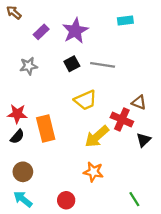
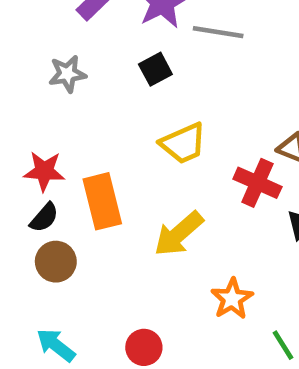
gray line: (103, 65) -> (218, 32), moved
yellow arrow: (97, 137) -> (179, 234), moved
brown circle: (23, 172) -> (56, 262), moved
orange star: (93, 172) -> (232, 299), moved, turned 30

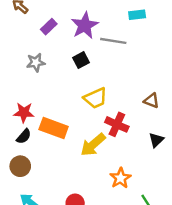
red cross: (257, 183) -> (117, 124), moved
orange rectangle: (102, 201) -> (54, 128), turned -56
brown circle: (56, 262) -> (20, 166), moved

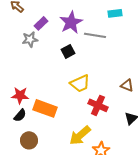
gray star: (36, 62) -> (30, 39), moved
yellow arrow: (93, 145) -> (80, 135), moved
brown circle: (20, 166) -> (29, 140), moved

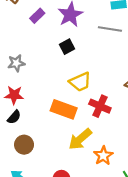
gray line: (95, 35) -> (110, 29), moved
gray star: (30, 39) -> (16, 63), moved
orange rectangle: (45, 108) -> (64, 109), moved

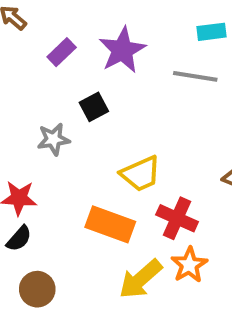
black square: (67, 47) -> (94, 107), moved
gray star: (16, 63) -> (53, 139), moved
orange star: (103, 156) -> (189, 265), moved

